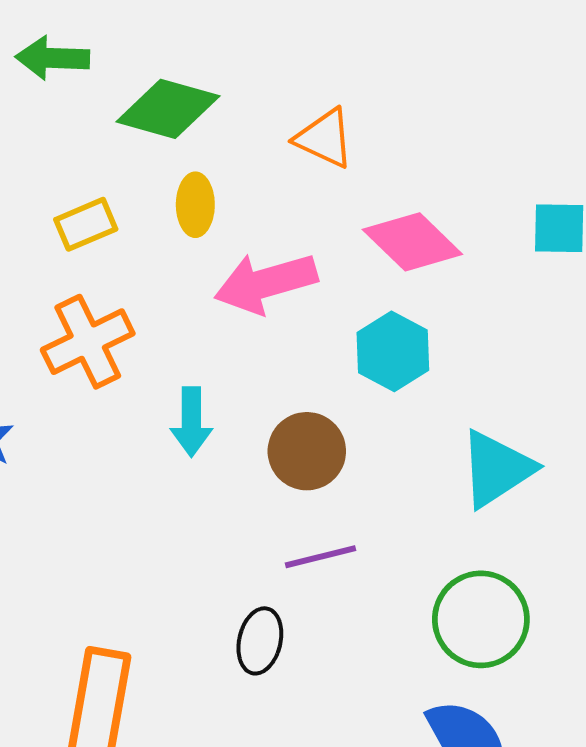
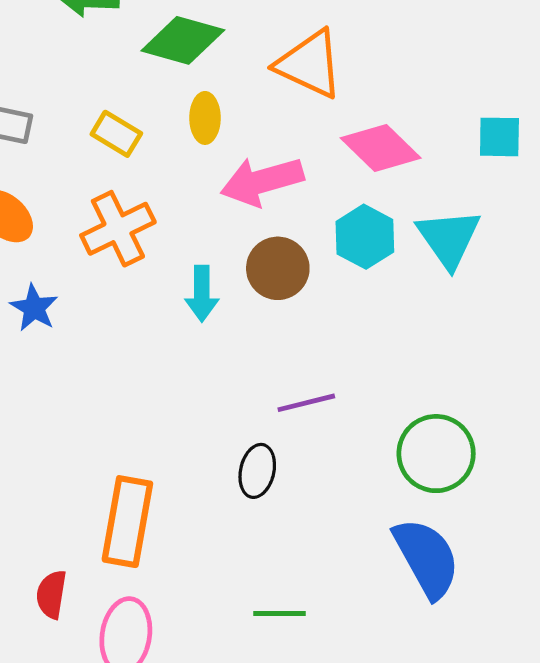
orange triangle: (324, 138) -> (309, 64), size x1.4
yellow rectangle: (86, 224) -> (116, 134), turned 54
brown circle: (307, 451) -> (278, 268), moved
cyan triangle: (497, 469) -> (449, 238), moved, turned -32

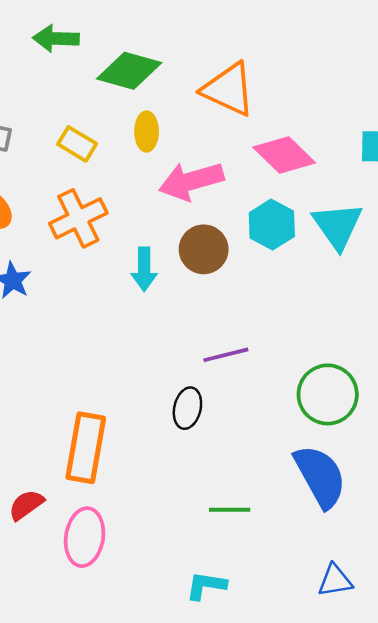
red semicircle: (51, 594) -> (26, 505), turned 45
green line: (279, 613) -> (230, 510), moved

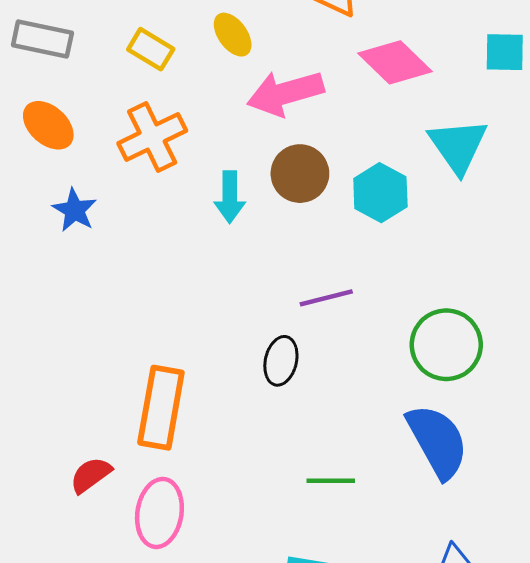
yellow ellipse: (147, 131) -> (233, 35), turned -36
cyan hexagon: (272, 225) -> (380, 193), moved

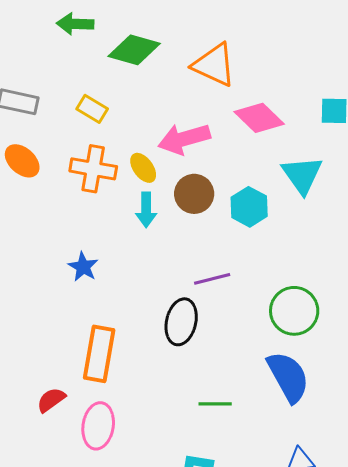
yellow ellipse: (233, 35) -> (143, 168), moved
orange cross: (152, 137) -> (93, 169), turned 36
blue star: (75, 210) -> (83, 267), moved
black ellipse: (281, 361) -> (181, 322), size x1.4

